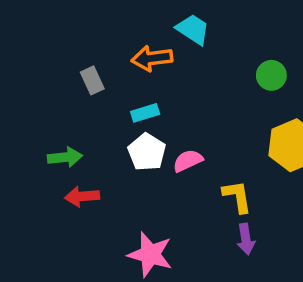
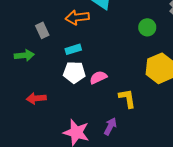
white pentagon: (147, 152) -> (74, 72), turned -30
green arrow: (65, 157) -> (24, 55), moved
purple arrow: (246, 239) -> (110, 126), moved, turned -144

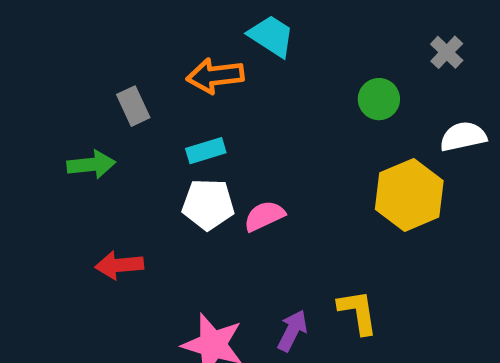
yellow L-shape: (127, 98) -> (358, 312), moved

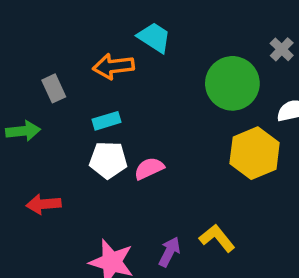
green circle: (379, 99) -> (232, 83), size x1.8
yellow L-shape: (358, 312) -> (217, 238), turned -30

